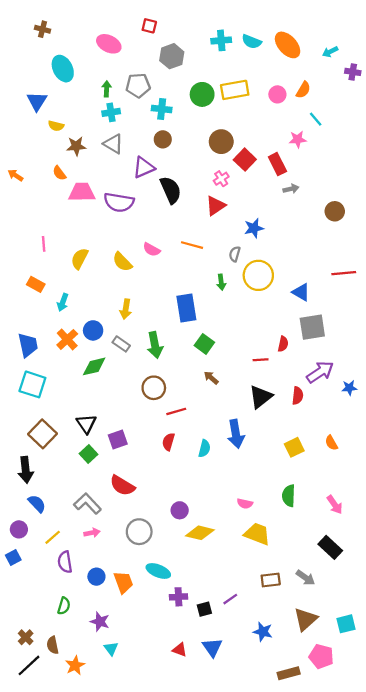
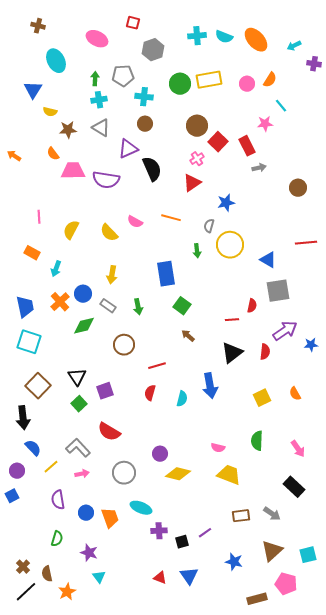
green arrow: (155, 345) -> (138, 307), size x0.7
brown circle: (154, 388) -> (124, 345), moved
yellow line: (53, 537) -> (51, 467), moved

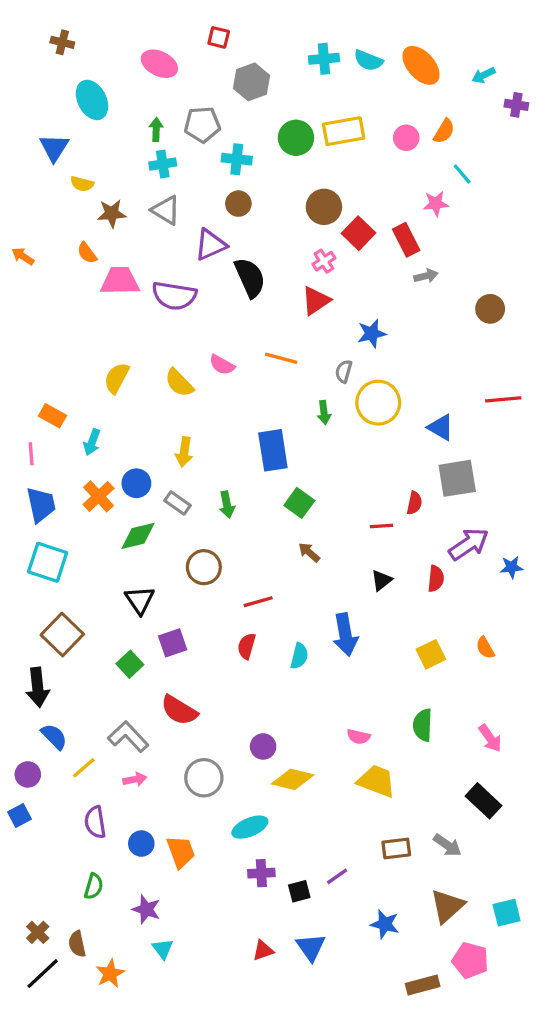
pink line: (39, 217) -> (31, 454), moved
black triangle: (232, 353) -> (382, 580), size x0.6
black triangle: (77, 377) -> (140, 600), moved
cyan ellipse: (141, 508) -> (250, 827), moved, turned -45
red triangle: (160, 578) -> (263, 950), turned -40

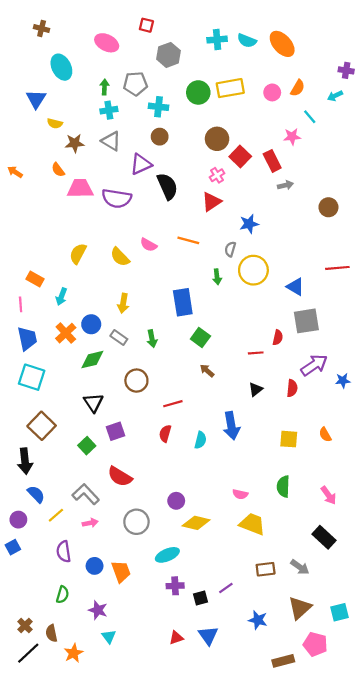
cyan arrow: (484, 75) -> (335, 96), moved
yellow square: (431, 654) -> (289, 439), turned 30

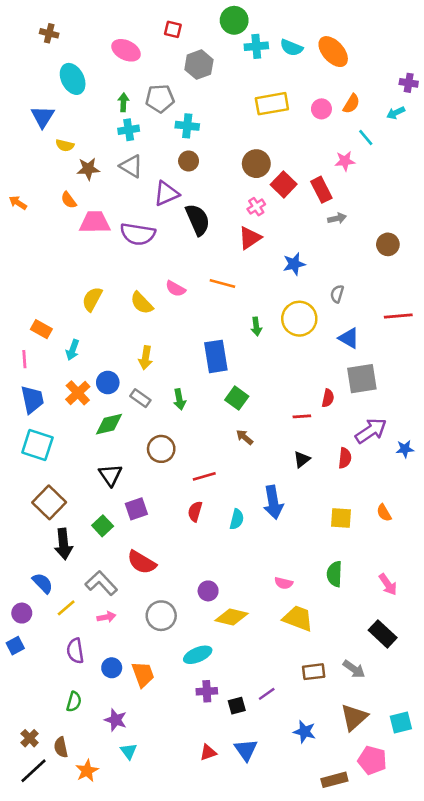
green circle: (198, 92) -> (234, 20), moved
gray semicircle: (230, 249) -> (337, 294), moved
black arrow: (25, 461) -> (63, 544), moved

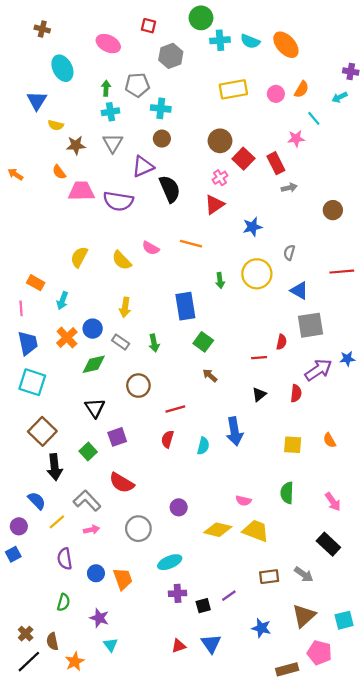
gray triangle: (131, 166) -> (113, 143), turned 30
blue star: (405, 449) -> (347, 359), moved
yellow diamond: (232, 617) -> (218, 530), moved

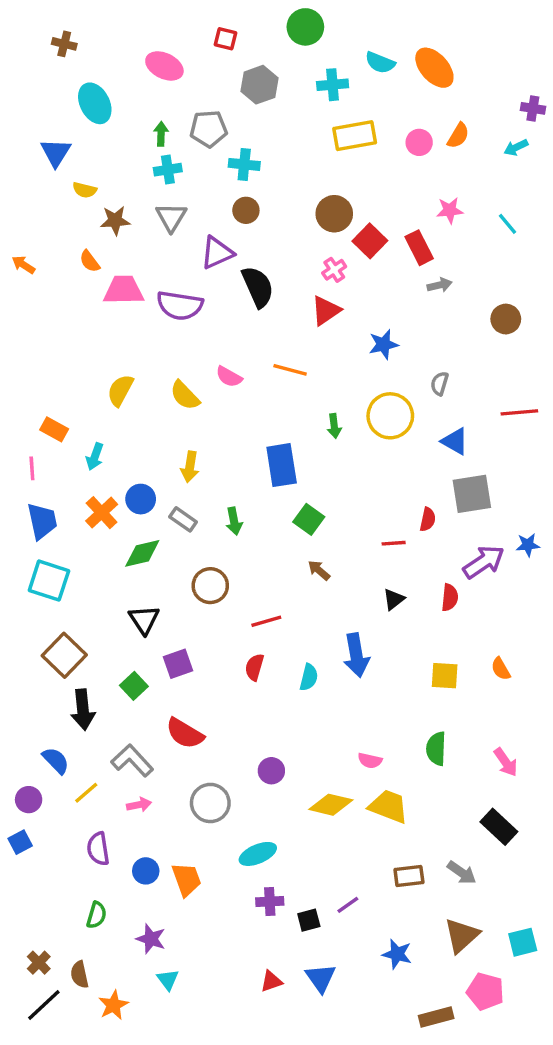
cyan cross: (220, 40) -> (333, 85), moved
cyan line: (314, 118) -> (507, 224), moved

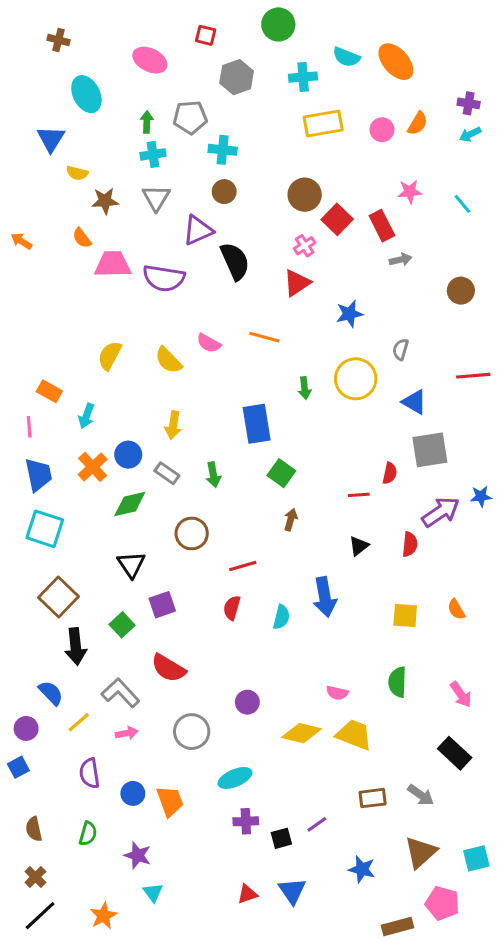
purple cross: (533, 108) -> (469, 103), moved
brown arrow: (319, 570) -> (291, 520), turned 65
brown semicircle: (80, 975) -> (34, 829), moved

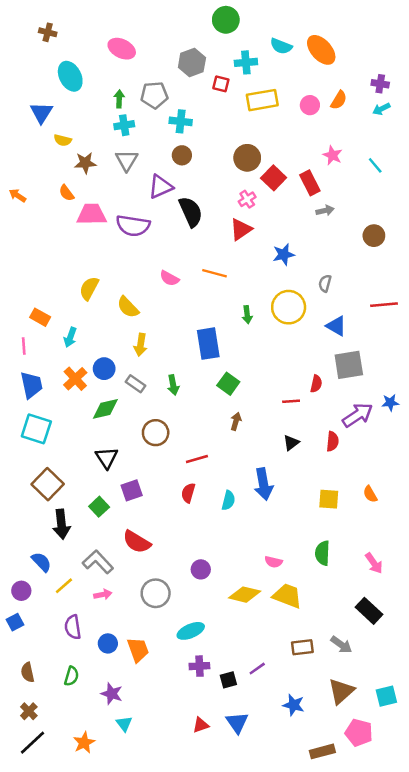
red square: (206, 35) -> (221, 84), moved
pink star: (410, 192) -> (332, 155), turned 30
yellow semicircle: (168, 360) -> (128, 307), moved

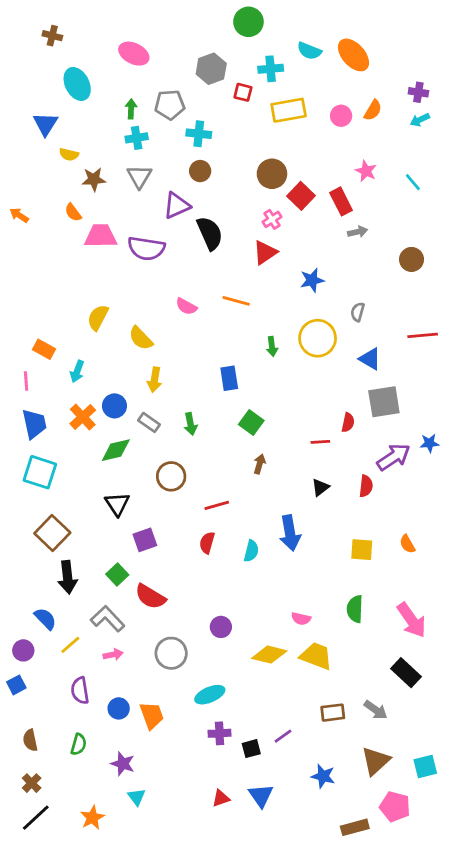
blue rectangle: (208, 344) -> (229, 378), size x0.7
green square: (99, 507) -> (117, 574), moved
pink arrow: (374, 563) -> (412, 620), size x1.5

